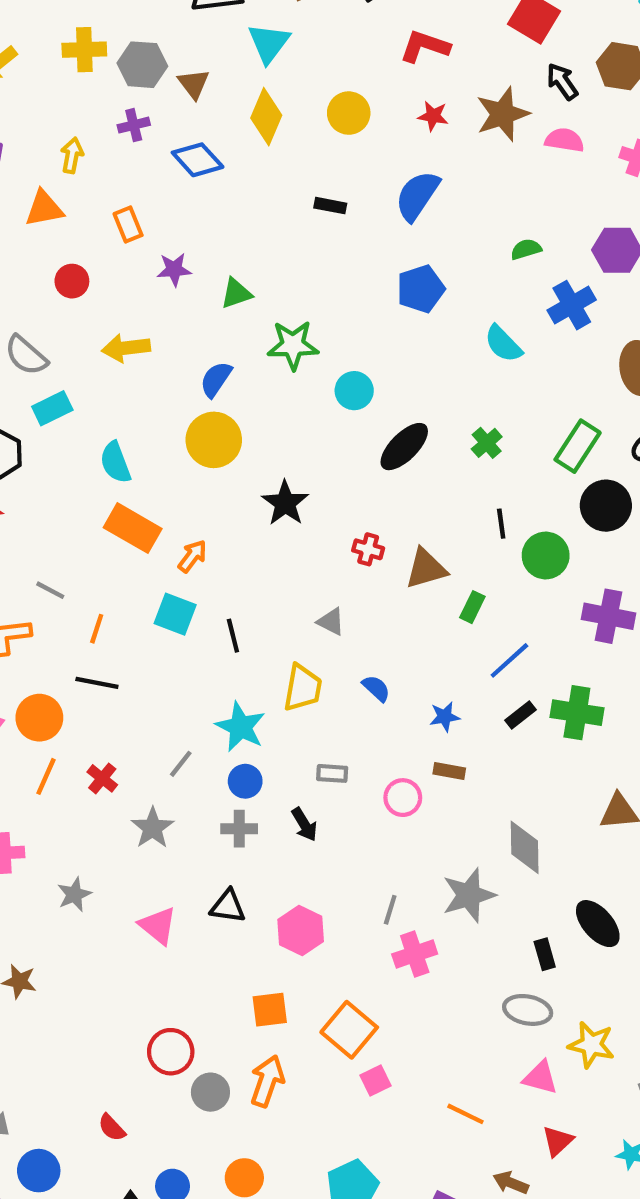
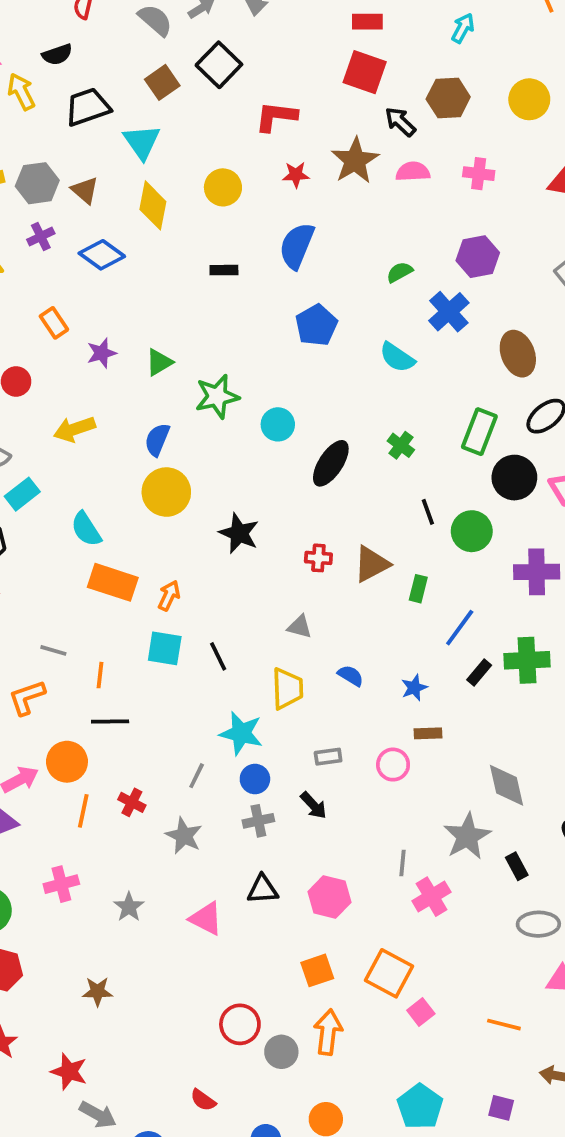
black rectangle: (545, 954) -> (517, 866), moved

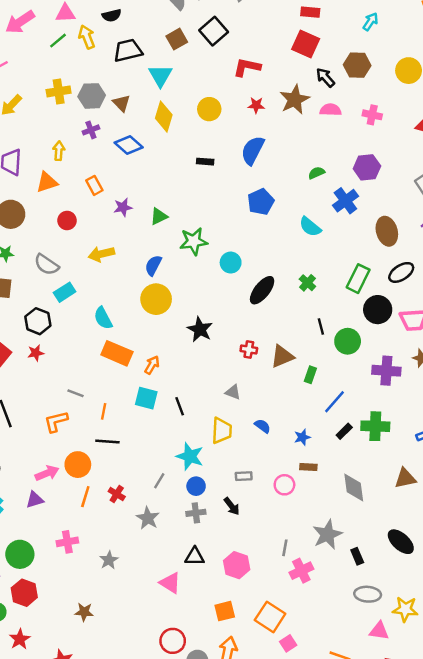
gray diamond: (506, 785) -> (354, 487), moved
pink triangle: (206, 919) -> (170, 583), moved

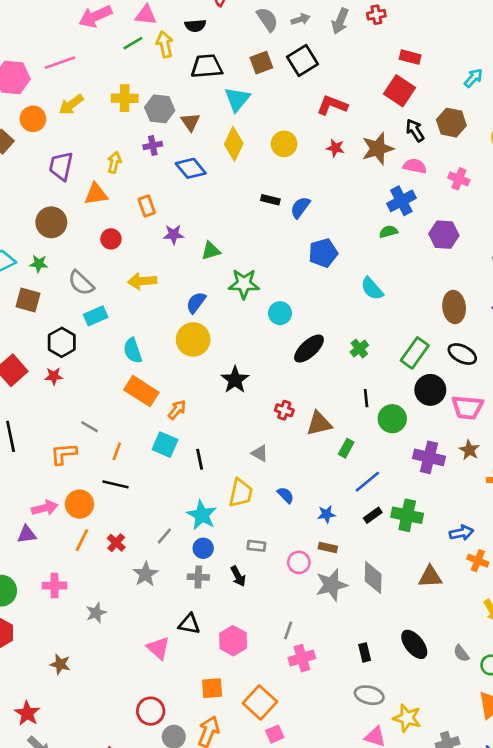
blue semicircle: (253, 150) -> (300, 207), moved, size x0.7
blue cross: (345, 201) -> (401, 201), moved
black ellipse: (401, 272) -> (462, 354), turned 50
gray star: (327, 535) -> (331, 585), moved

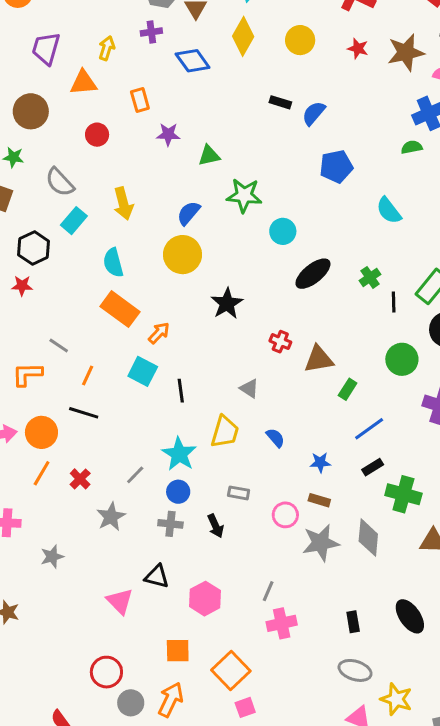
yellow arrow: (142, 281) -> (123, 204), moved, turned -104
cyan rectangle: (96, 316) -> (74, 221), turned -30
black line: (366, 398) -> (394, 302), moved
green cross: (407, 515) -> (403, 494), moved

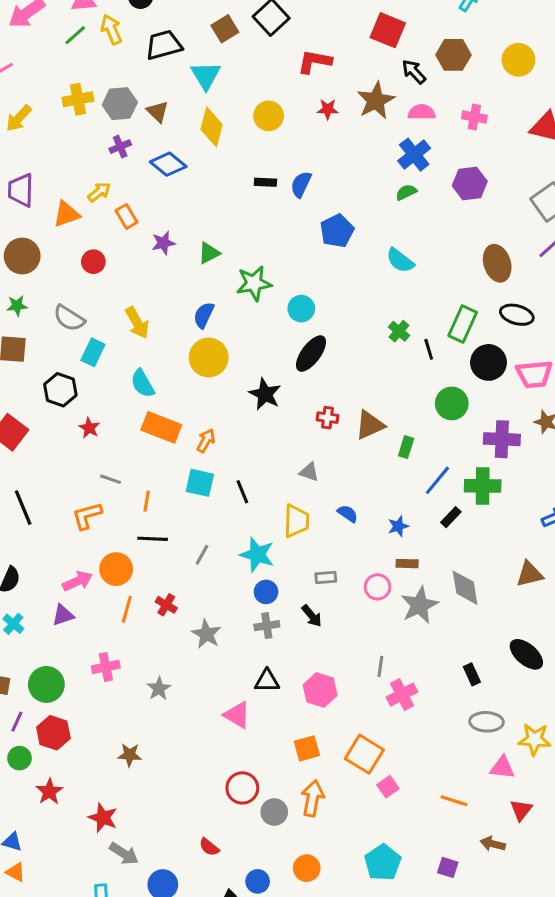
yellow arrow: (107, 48) -> (99, 192), moved, turned 50
black ellipse: (313, 274) -> (311, 354), moved
red star: (22, 286) -> (89, 428), moved, turned -30
gray line: (135, 475) -> (202, 555), moved
green cross: (403, 494) -> (483, 486), moved

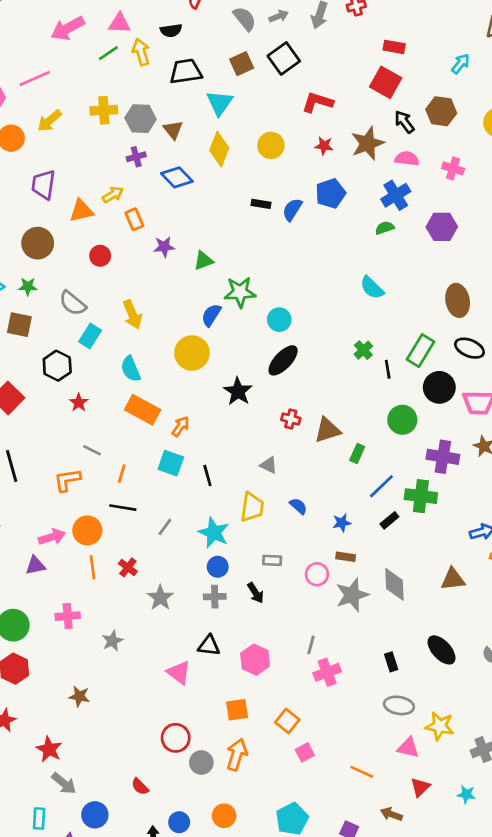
blue pentagon: (337, 231) -> (330, 193), moved
blue semicircle: (204, 315) -> (211, 315), moved
orange line: (127, 609) -> (93, 567), turned -30
orange square: (364, 754) -> (287, 721), size x0.7

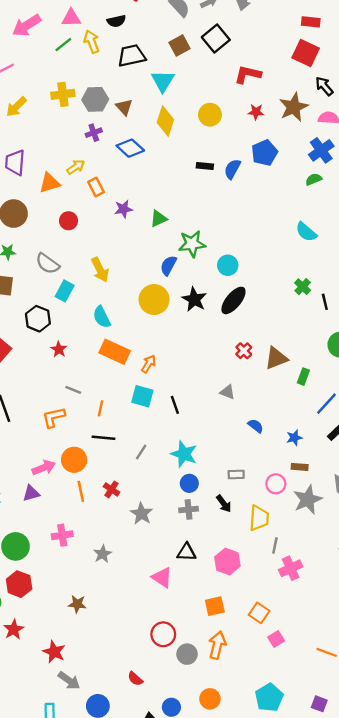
black star: (238, 391) -> (194, 299), moved
red cross: (291, 419) -> (244, 351), turned 35
yellow trapezoid: (252, 507) -> (259, 518), moved

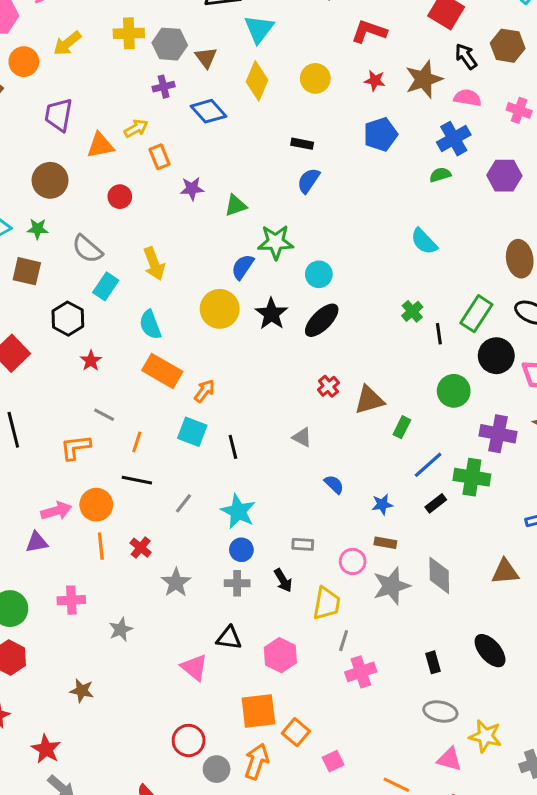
blue semicircle: (232, 169) -> (308, 181), moved
orange square: (215, 606) -> (258, 711), size x1.4
orange square: (259, 613) -> (296, 732), moved

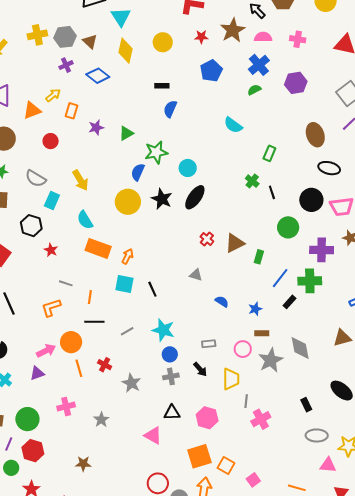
orange rectangle: (159, 157) -> (71, 111), turned 49
cyan semicircle: (424, 241) -> (233, 125), moved
green rectangle: (476, 314) -> (269, 153), moved, size x0.7
gray line: (183, 503) -> (127, 331), turned 32

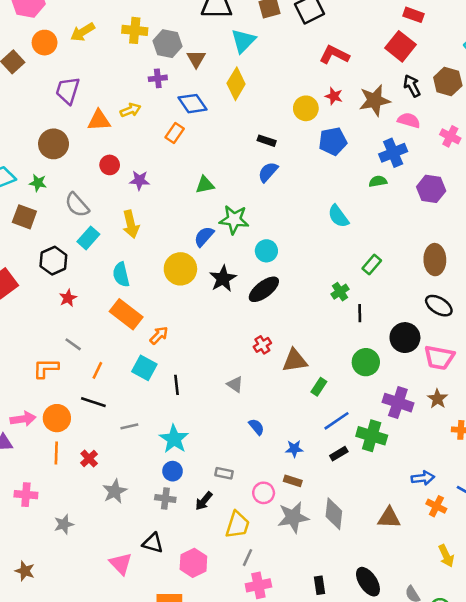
yellow circle: (163, 42) -> (306, 108), moved
orange rectangle: (71, 111) -> (175, 133), moved
purple star: (96, 127) -> (139, 180), moved
black arrow: (200, 369) -> (204, 501), turned 63

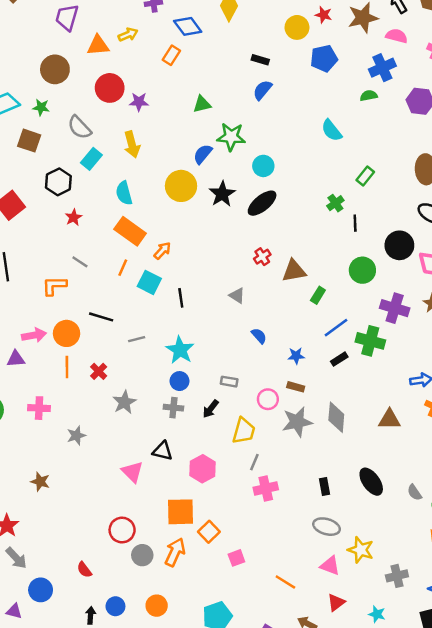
red circle: (110, 165) -> (110, 88), size x1.5
orange line: (97, 370) -> (123, 268), moved

